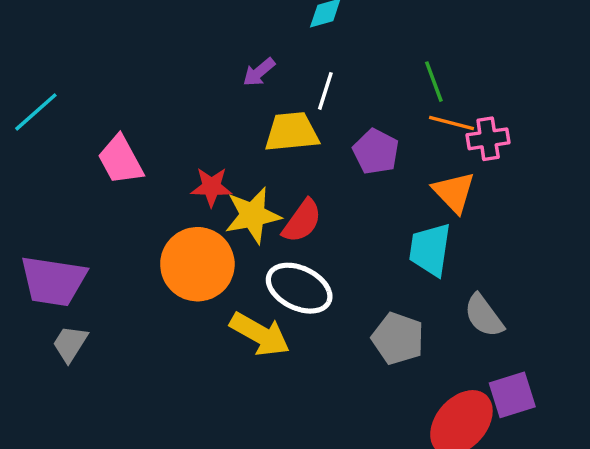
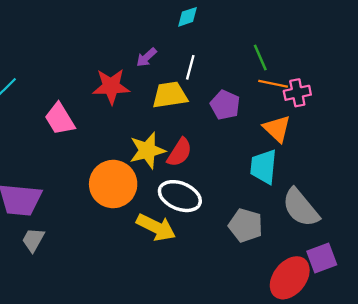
red star: (211, 187) -> (111, 86), moved, size x1.4
gray semicircle: (484, 316) -> (301, 208), size x1.4

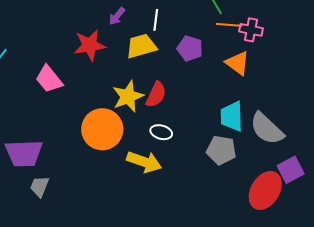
pink cross: (297, 93) -> (251, 30), turned 30
cyan trapezoid: (263, 167) -> (232, 116), moved
white ellipse: (180, 196) -> (161, 132), size x0.6

